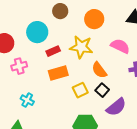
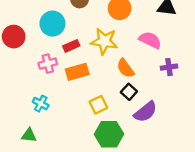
pink cross: (19, 66) -> (48, 64), moved
yellow square: (80, 90) -> (98, 105), moved

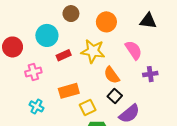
pink semicircle: (150, 40) -> (134, 50), turned 30
pink cross: (48, 64) -> (33, 72), moved
orange rectangle: (77, 72) -> (69, 91), moved

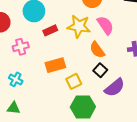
pink semicircle: (134, 50) -> (105, 25), moved
cyan cross: (37, 106) -> (16, 79), moved

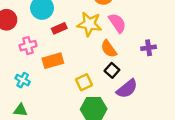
orange rectangle: (55, 65) -> (53, 61), moved

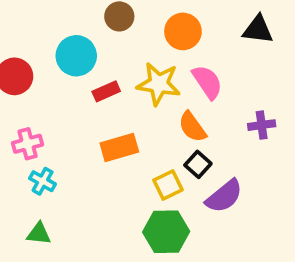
pink cross: (28, 46) -> (28, 144), moved
orange rectangle: (53, 61) -> (119, 148), moved
yellow square: (84, 82) -> (168, 185), moved

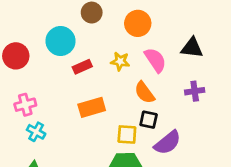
black triangle: (258, 30) -> (192, 48), moved
yellow star: (159, 84) -> (120, 61), size x0.6
black square: (198, 164) -> (149, 120), turned -30
yellow square: (168, 185) -> (127, 135), turned 30

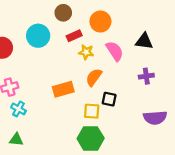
red rectangle: (82, 67) -> (74, 36), moved
orange semicircle: (145, 92) -> (94, 77), moved, turned 72
purple semicircle: (168, 143) -> (155, 118), moved, turned 35

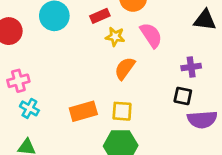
black triangle: (144, 41) -> (205, 20), moved
orange rectangle: (63, 89) -> (83, 111), moved
black square: (109, 99) -> (183, 96), moved

